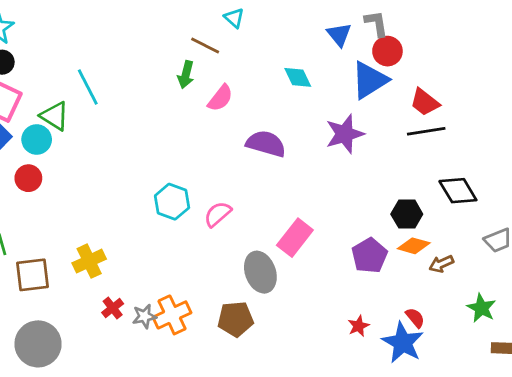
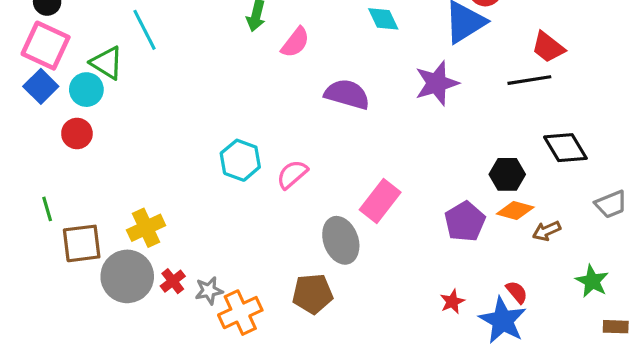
red trapezoid: (425, 102) -> (548, 47), moved
orange cross: (172, 315) -> (240, 313), moved
gray circle: (38, 344) -> (127, 276), moved

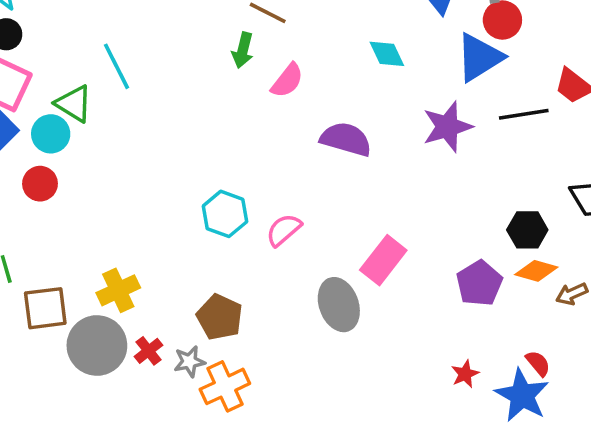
black line: (529, 80) -> (524, 114), moved
brown pentagon: (313, 294) -> (220, 317), moved, turned 30

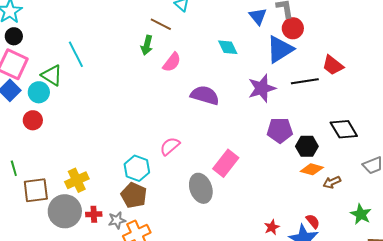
cyan hexagon: (225, 214) -> (137, 168), moved
purple pentagon: (479, 283) -> (280, 130), moved, turned 30
red cross: (148, 351) -> (94, 214), turned 35

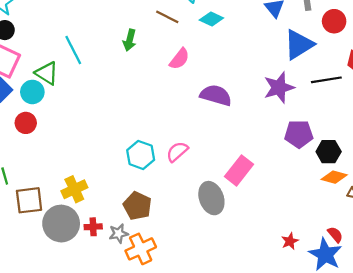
red circle: (293, 28) -> (334, 21), moved
green arrow: (147, 45) -> (130, 40), moved
cyan diamond: (228, 47) -> (211, 19), moved, turned -40
cyan hexagon: (137, 168) -> (141, 155), moved

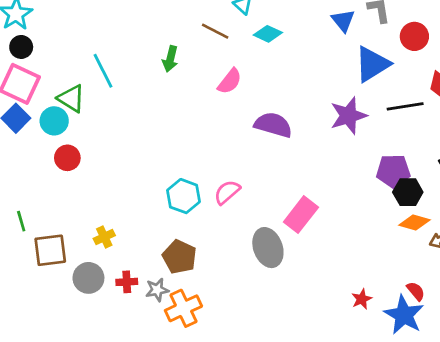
red circle: (26, 123) -> (67, 158), moved
purple pentagon: (299, 134) -> (393, 171), moved
yellow cross: (74, 189) -> (104, 237), size x0.7
gray circle: (61, 224) -> (88, 278), size x0.7

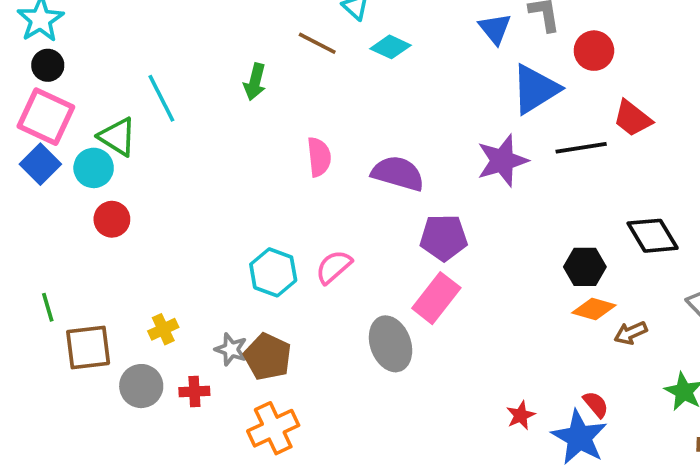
pink semicircle: (230, 81) -> (319, 157), moved, turned -44
purple pentagon: (393, 171) -> (444, 238), moved
gray star: (157, 290) -> (231, 349), moved, turned 30

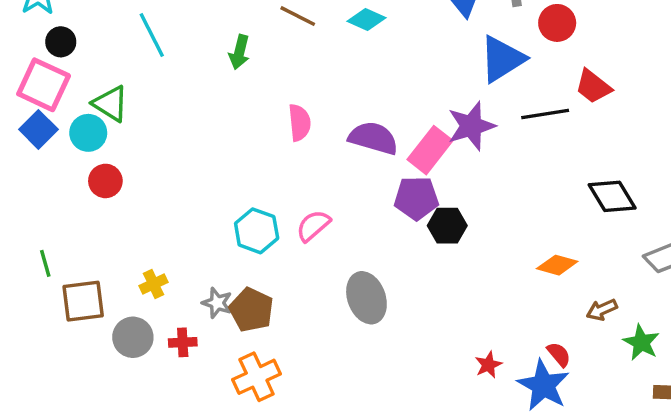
black circle: (48, 65) -> (61, 42), moved
cyan line: (161, 98) -> (152, 35), moved
black hexagon: (585, 267) -> (447, 226), moved
pink rectangle: (436, 298) -> (430, 150), moved
brown arrow: (631, 333) -> (602, 310), moved

